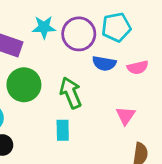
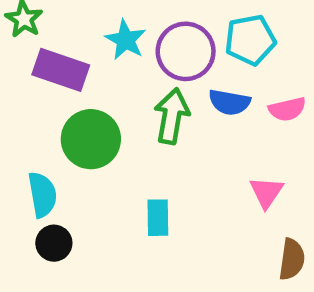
cyan star: (44, 27) -> (126, 40), turned 30
green arrow: (71, 93) -> (172, 116), moved, turned 32

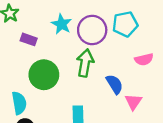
purple rectangle: (61, 70) -> (29, 39), size x0.6
blue semicircle: (229, 102) -> (115, 84), moved, turned -132

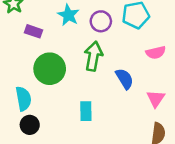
purple circle: (92, 30) -> (101, 21), size x0.7
pink triangle: (133, 102) -> (156, 99), moved

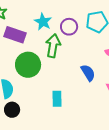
purple rectangle: (33, 31) -> (15, 35), size x1.5
green arrow: (93, 56) -> (53, 46), moved

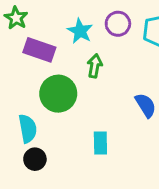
purple circle: (69, 27) -> (118, 24), moved
green arrow: (53, 46) -> (95, 66), size x0.7

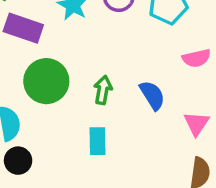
green arrow: (95, 66) -> (103, 90), moved

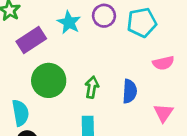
purple rectangle: (23, 28) -> (31, 40), turned -52
blue semicircle: (152, 95) -> (130, 91), turned 35

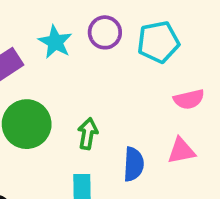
blue semicircle: (130, 91) -> (134, 164), moved
pink triangle: (163, 113) -> (181, 151), moved, turned 45

